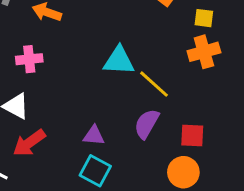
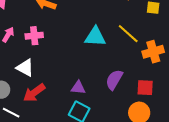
orange cross: (204, 52) -> (153, 52), moved
yellow line: (154, 84) -> (128, 34), moved

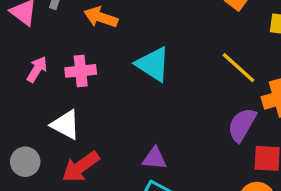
cyan triangle: (95, 37) -> (153, 64), moved, turned 30
purple semicircle: (114, 80) -> (242, 125), moved

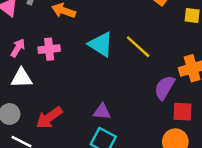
yellow line: (239, 68) -> (138, 47), moved
white triangle: (66, 125) -> (22, 78), moved, turned -30

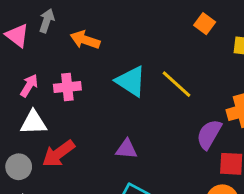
purple triangle: (102, 112) -> (126, 149), moved
red arrow: (49, 118) -> (59, 153), moved

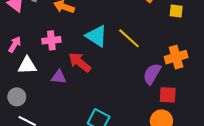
pink arrow: (29, 86) -> (15, 44), moved
purple triangle: (126, 149) -> (59, 77), moved
red arrow: (59, 153) -> (80, 62), moved, turned 75

